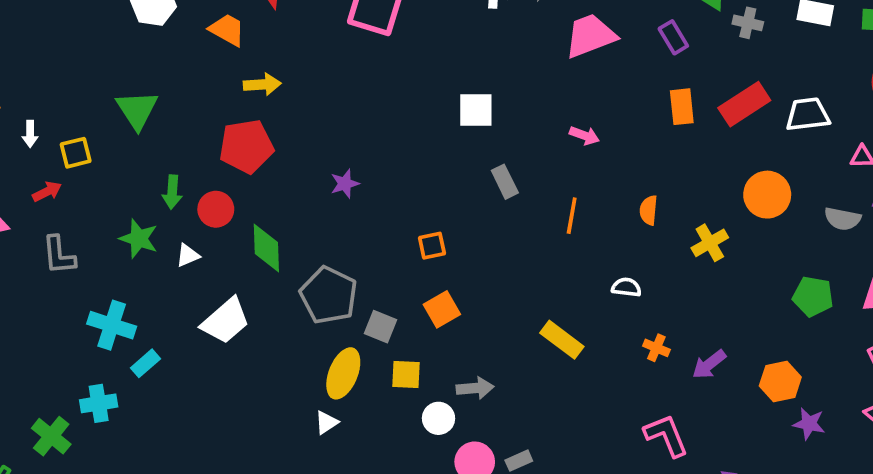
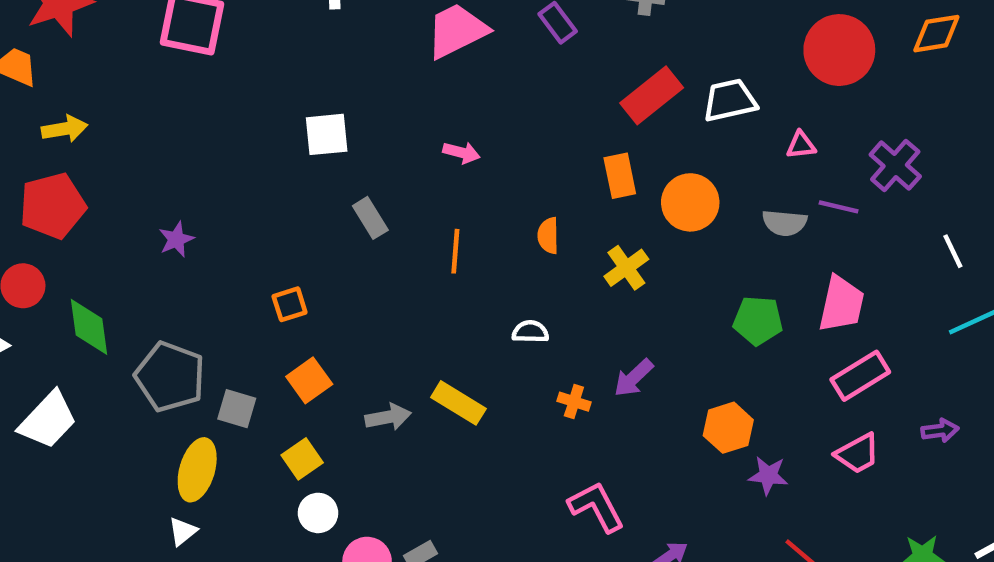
orange rectangle: (682, 107) -> (620, 176), moved
purple arrow: (709, 364) -> (634, 378), moved
yellow square: (406, 375) -> (302, 459), moved, turned -32
gray arrow: (475, 388) -> (388, 417), moved

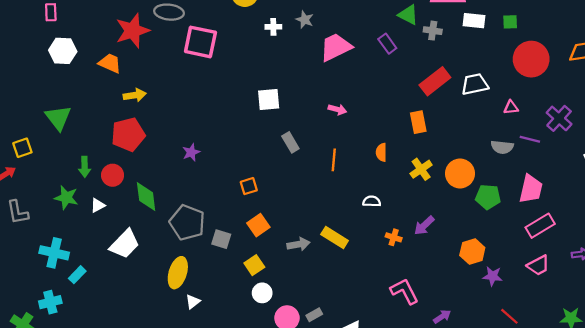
orange circle: (690, 202) -> (460, 173), moved
yellow ellipse: (197, 470) -> (178, 273), moved

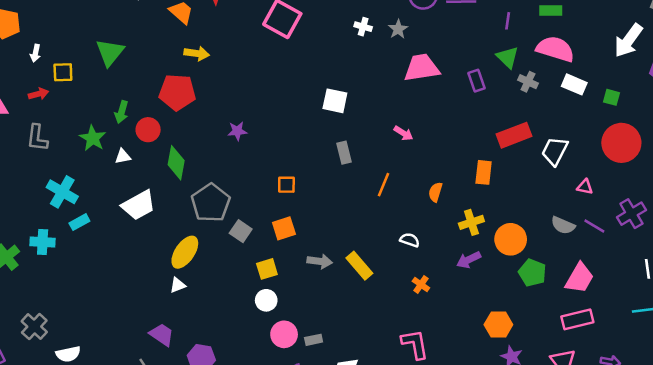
white trapezoid: (475, 84) -> (555, 151), turned -68
purple arrow: (424, 226) -> (469, 260), moved
white triangle: (193, 302) -> (178, 285), moved

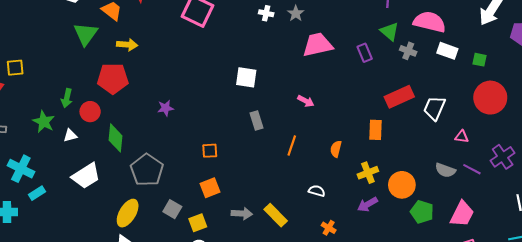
green triangle: (110, 52) -> (86, 34), moved
gray square: (241, 231) -> (172, 209), moved

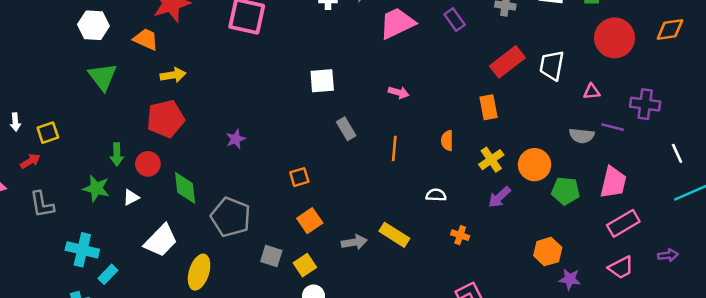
green triangle: (86, 34) -> (103, 77), moved
purple cross: (503, 157) -> (645, 104), turned -35
yellow ellipse: (128, 213) -> (199, 272), moved

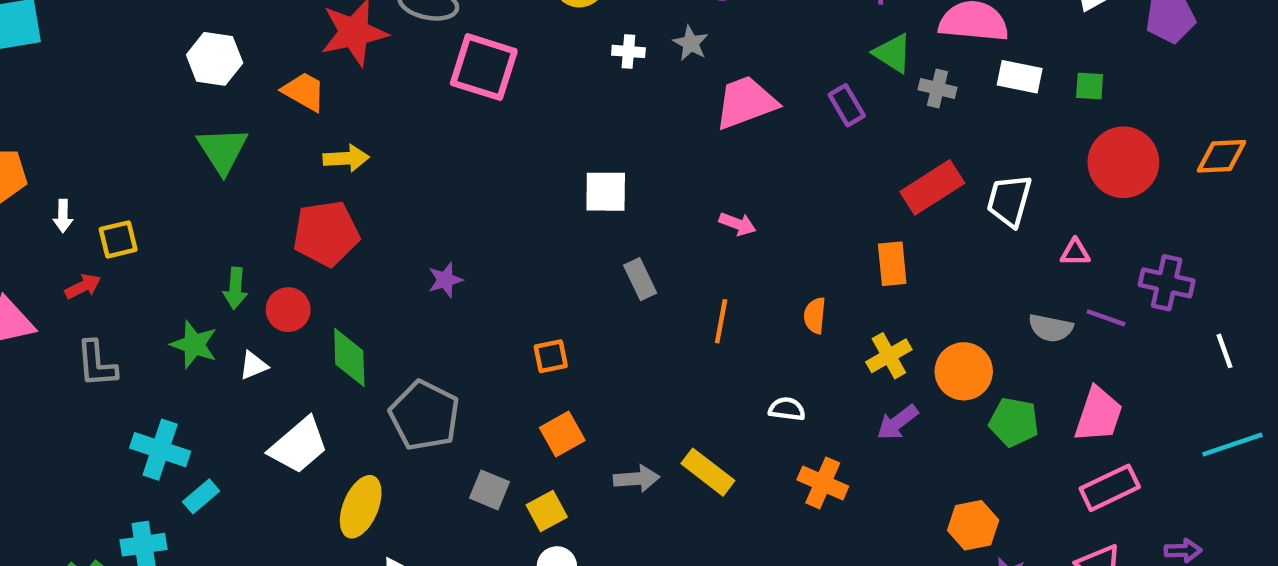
white line: (677, 153) -> (1224, 351), moved
orange cross: (460, 235) -> (823, 483), size x1.5

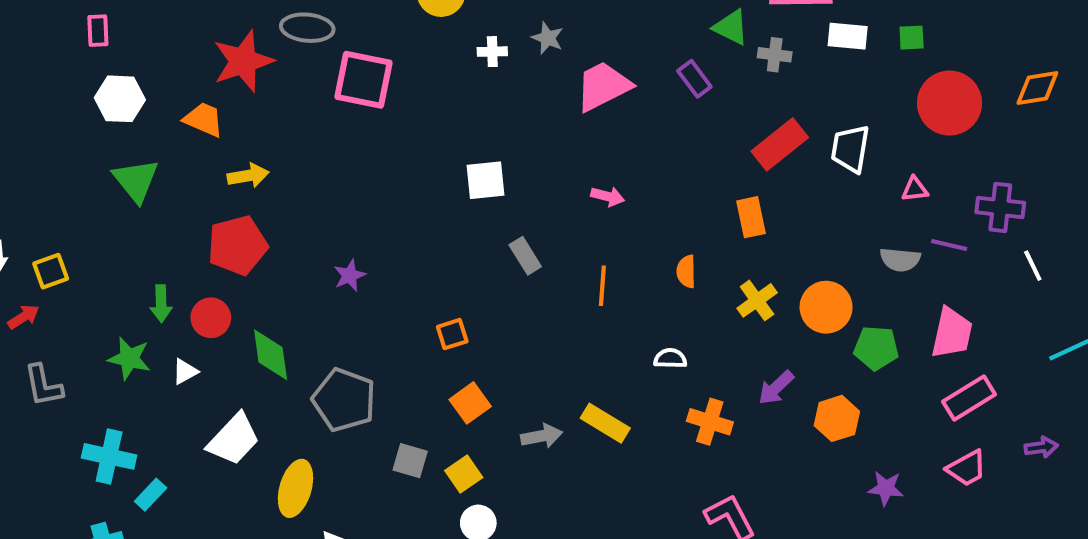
white line: (1224, 351) -> (1033, 266), moved
purple arrow: (897, 422) -> (776, 388), moved
orange hexagon: (973, 525) -> (837, 418), moved

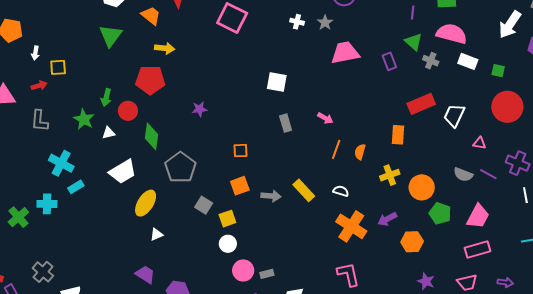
pink arrow: (608, 196) -> (325, 118), moved
orange line: (602, 286) -> (336, 149), moved
orange cross: (710, 422) -> (351, 226), size x1.4
yellow rectangle: (605, 423) -> (304, 190), moved
gray arrow: (542, 436) -> (271, 196), moved

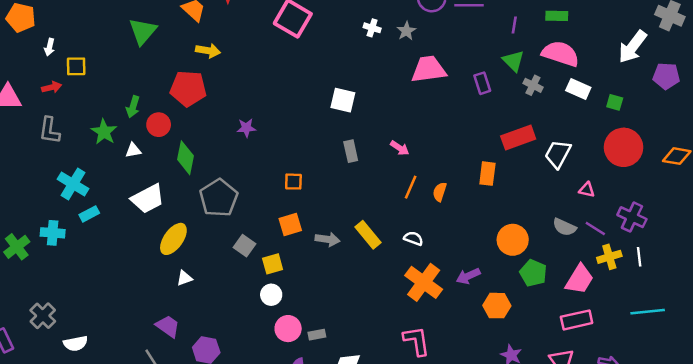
yellow cross: (390, 175) -> (609, 257), moved

